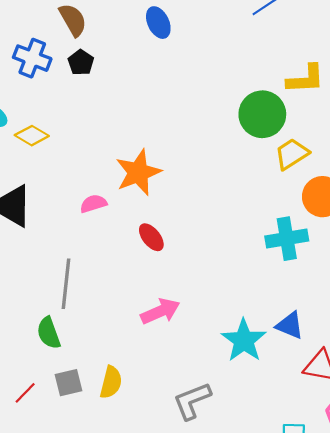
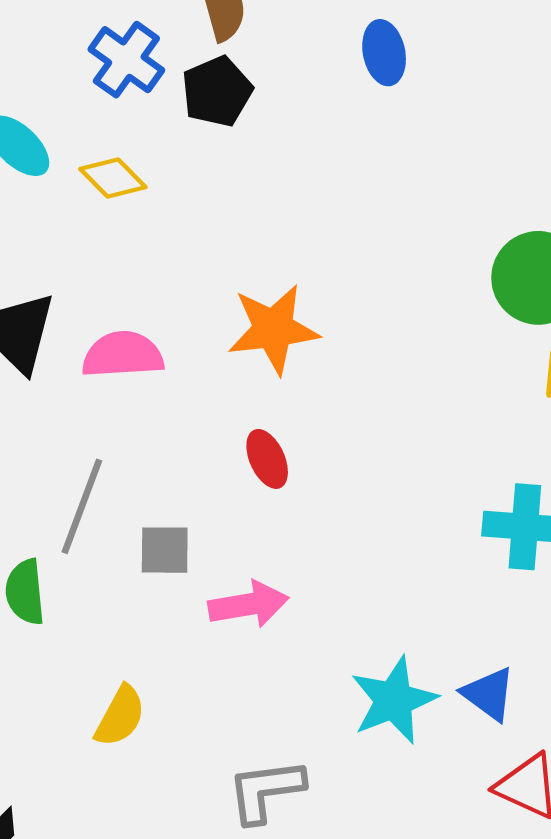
black pentagon: (81, 62) -> (217, 91), size x1.4
yellow diamond: (32, 136) -> (113, 178), moved
pink semicircle: (93, 204) -> (123, 355), moved, size x1.5
gray square: (68, 383) -> (165, 550), moved

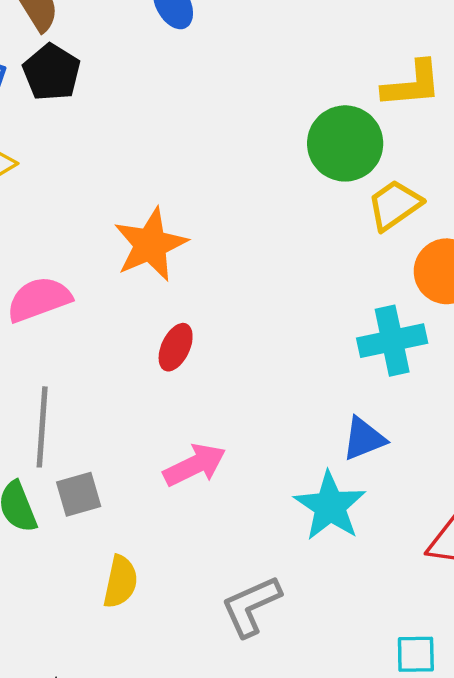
red ellipse: (267, 459) -> (176, 347), turned 66
gray square: (165, 550) -> (79, 494), moved
blue triangle: (489, 694) -> (364, 439), moved, turned -42

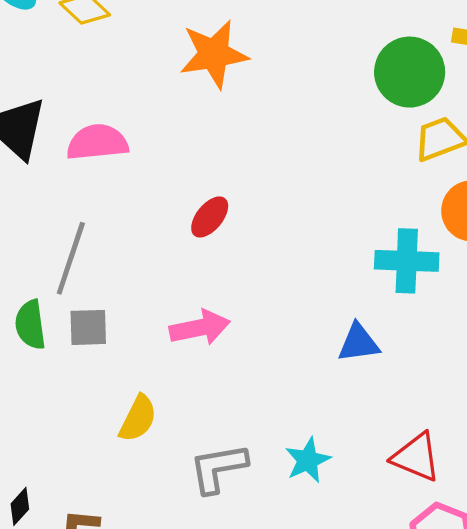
orange star: (150, 245) -> (214, 54), moved
cyan star: (330, 506) -> (308, 460), moved, size x0.7
yellow semicircle: (120, 582) -> (138, 418), moved

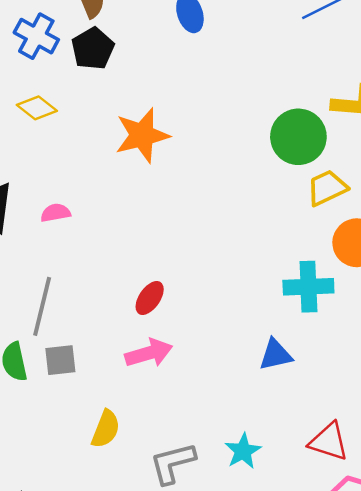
pink semicircle: (97, 142) -> (56, 213), size x0.6
red ellipse: (210, 217) -> (150, 298), moved

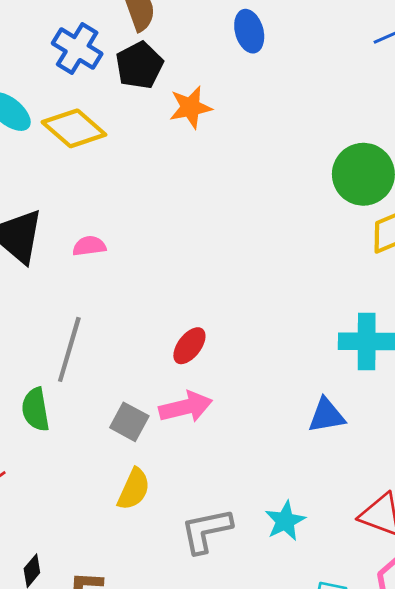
yellow diamond: (37, 108) -> (74, 128), size x1.4
orange star: (142, 135) -> (190, 107), moved, size x0.7
gray square: (60, 360) -> (129, 422), moved, turned 32

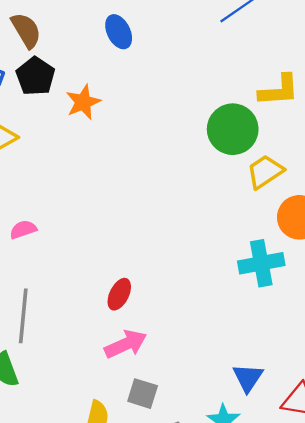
blue triangle: (327, 415) -> (248, 378), moved, turned -36
gray square: (129, 422) -> (143, 394), moved

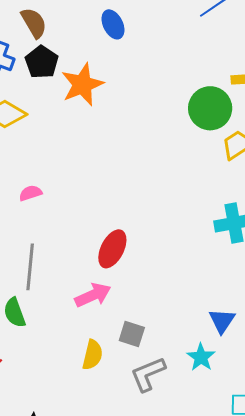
orange star: (83, 102) -> (82, 84), size x1.4
red ellipse: (119, 294) -> (112, 249), size x1.4
pink arrow: (126, 344) -> (93, 295), moved

